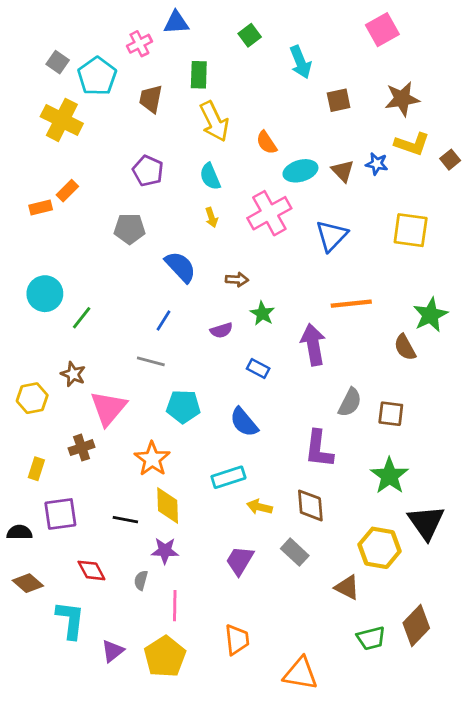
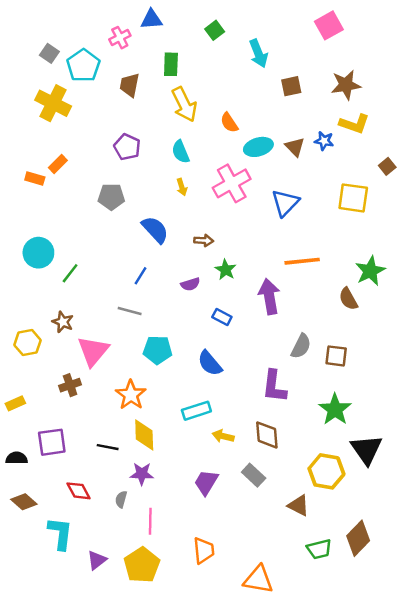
brown square: (450, 160) -> (387, 166), moved
orange rectangle: (41, 208) -> (35, 179), turned 30
yellow rectangle: (36, 469) -> (15, 403), moved, turned 48

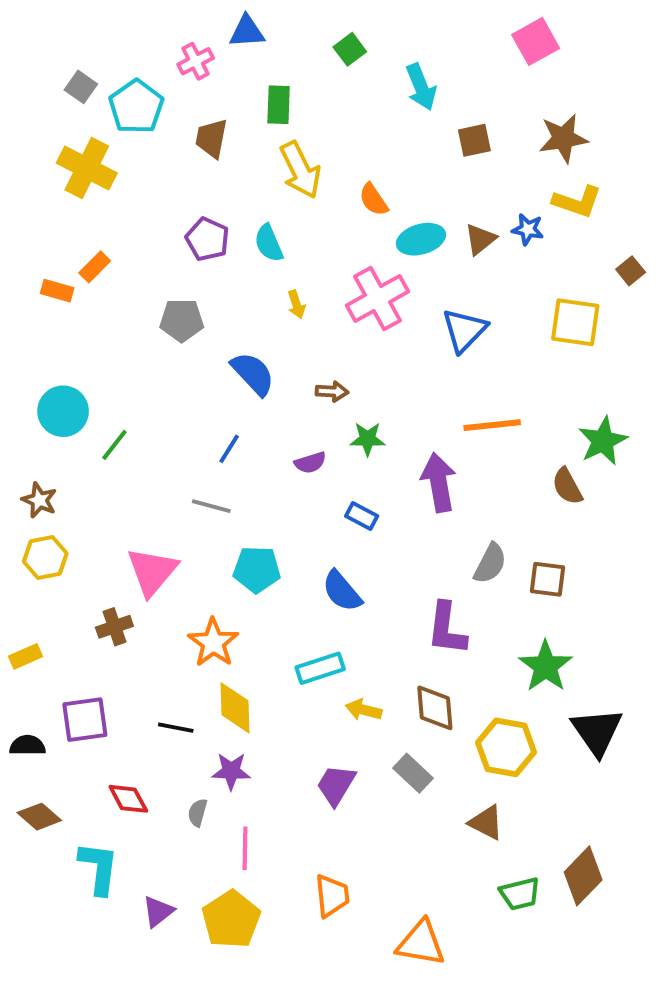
brown triangle: (295, 147) -> (480, 239), turned 35
cyan semicircle: (181, 152) -> (269, 243), moved
green star: (226, 270) -> (368, 439), turned -30
brown star: (63, 322) -> (39, 500), moved
yellow hexagon: (326, 471) -> (506, 747), moved

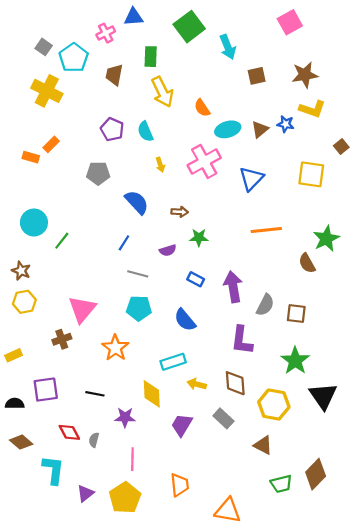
green square: (350, 49) -> (189, 27), size x1.8
purple arrow: (439, 482) -> (233, 287), moved
gray line: (211, 506) -> (138, 274), moved
yellow diamond: (235, 708) -> (152, 394), moved
gray semicircle: (198, 813) -> (94, 440), moved

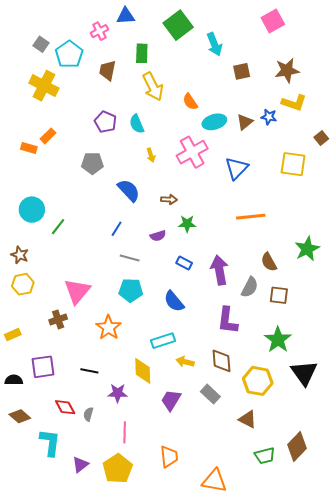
green star: (326, 239) -> (307, 249), moved
brown semicircle: (307, 263) -> (269, 262), moved

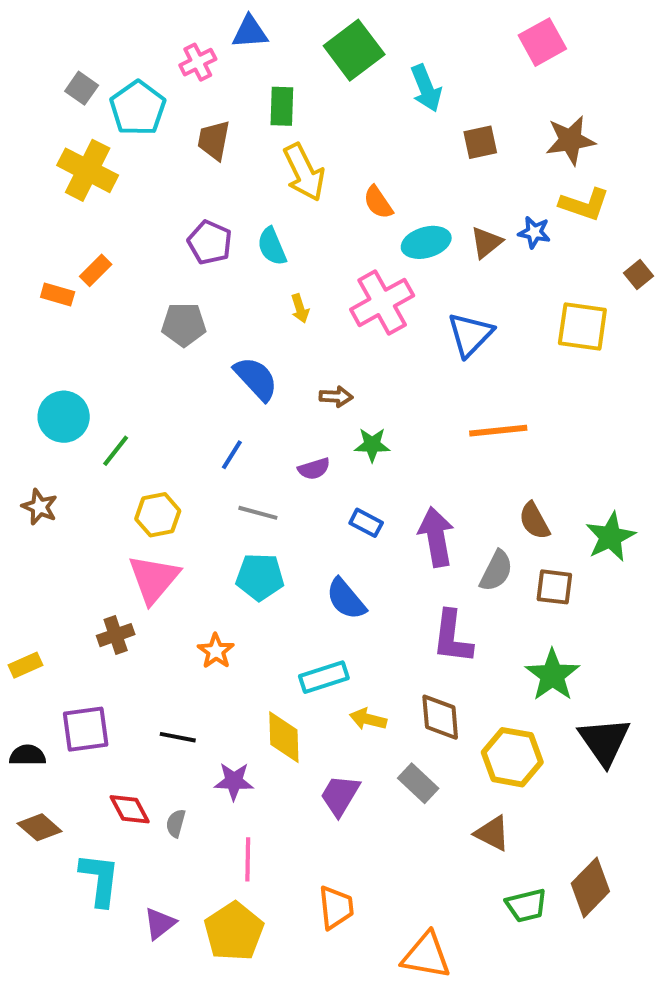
green star: (307, 249) -> (610, 537), moved
yellow hexagon: (23, 284) -> (158, 515), moved
orange star: (109, 328) -> (216, 651), size x0.7

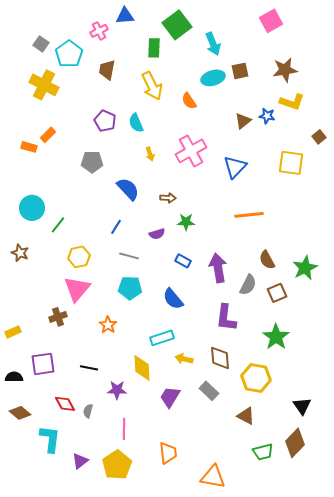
green rectangle: (282, 106) -> (154, 48), moved
cyan ellipse: (426, 242) -> (213, 78), moved
brown square: (554, 587) -> (277, 293), turned -30
black triangle: (604, 741) -> (302, 406), moved, size x0.7

